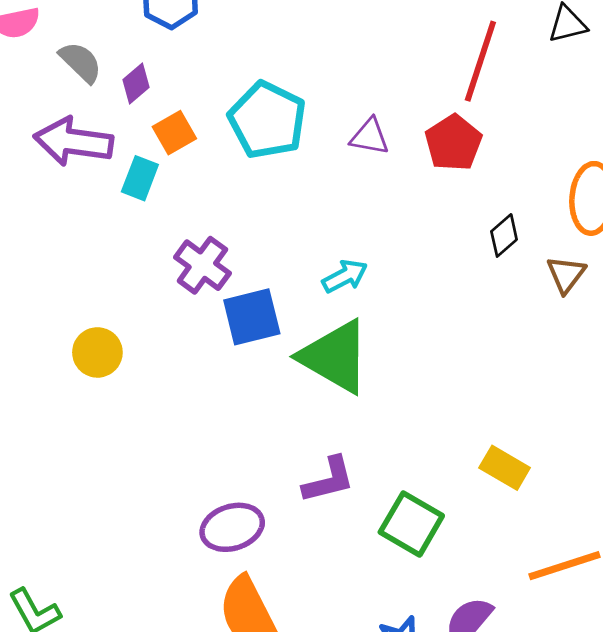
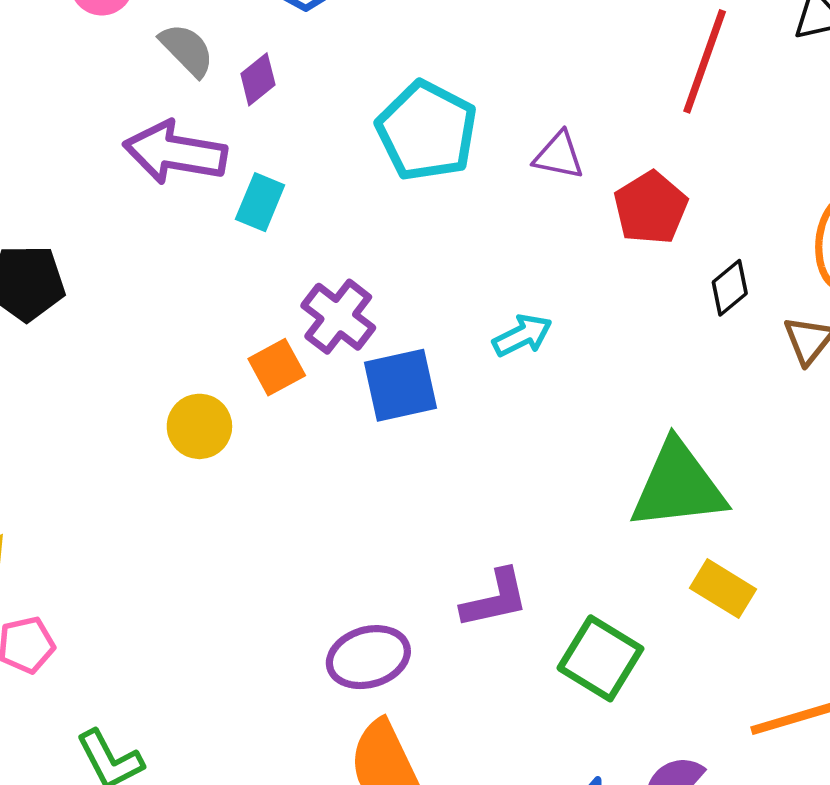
orange square: (174, 133) -> (277, 367), moved
red pentagon: (453, 143) -> (651, 208), moved
green triangle: (335, 357) -> (678, 486), moved, turned -38

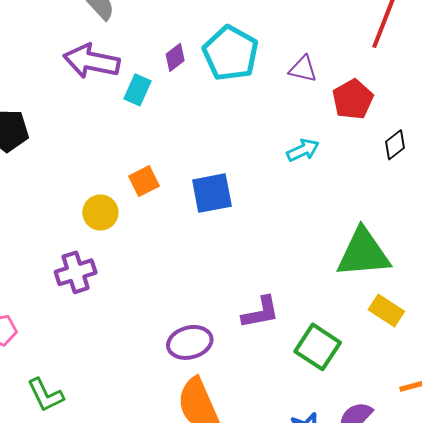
purple diamond: (258, 79) -> (175, 57), moved
purple cross: (338, 317) -> (76, 272), moved, turned 33
cyan arrow: (522, 335) -> (303, 150), moved

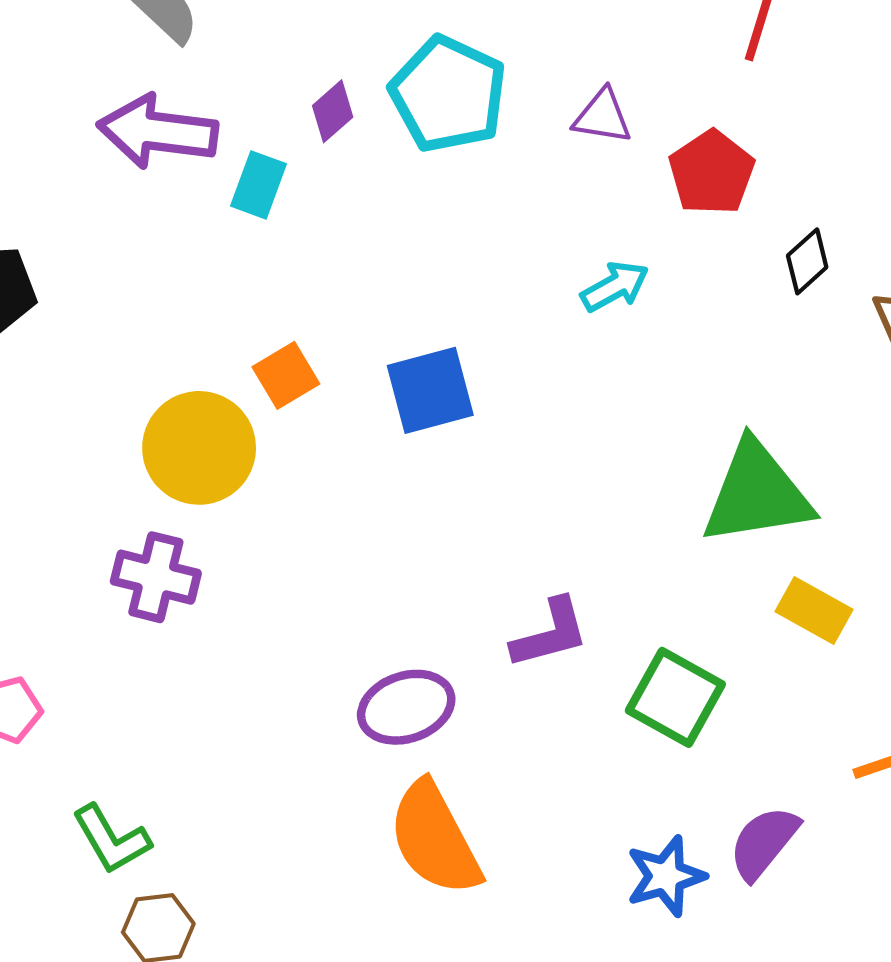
yellow circle: (100, 213) -> (199, 448), size x1.5
purple cross: (76, 272) -> (156, 577), turned 36

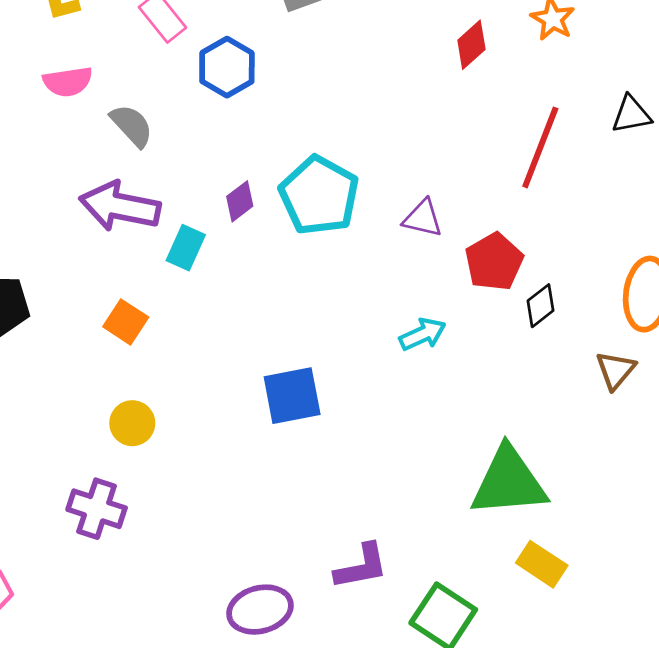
black diamond: (807, 261) -> (540, 306), moved
orange square: (286, 375) -> (126, 322), moved, turned -30
yellow circle: (199, 448) -> (132, 423), size x0.6

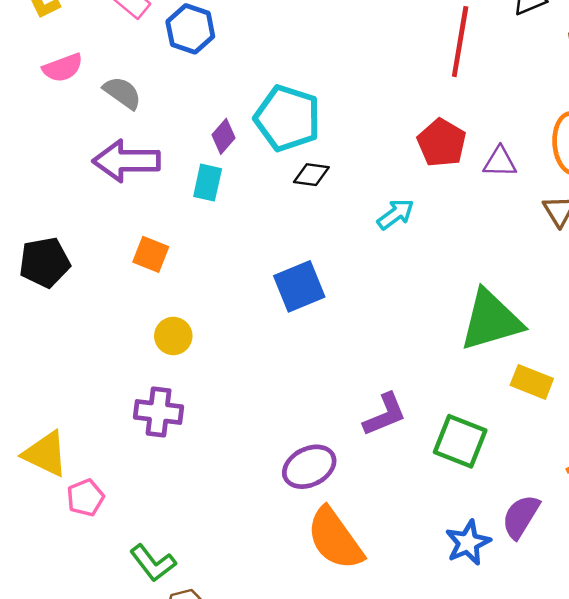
purple triangle: (423, 218) -> (500, 162), moved
cyan rectangle: (186, 248) -> (208, 183), moved
black diamond: (540, 306) -> (311, 175), moved, turned 57

